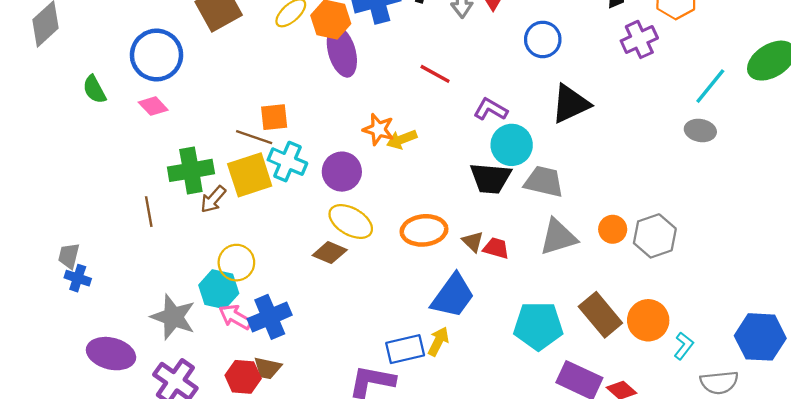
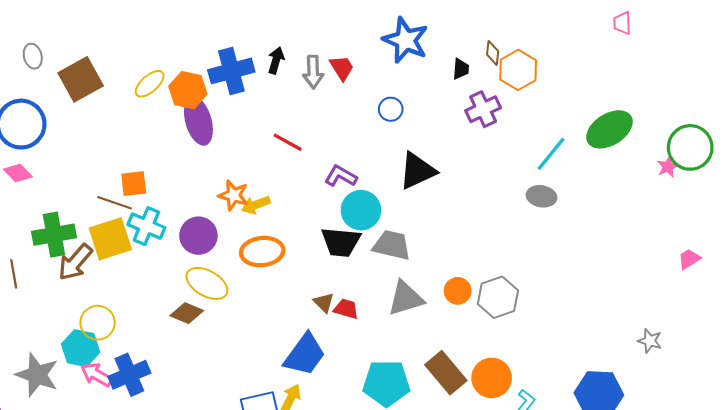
blue circle: (543, 39) -> (391, 109), size x0.7
brown arrow: (213, 199) -> (75, 262), size x1.4
orange ellipse: (424, 230) -> (262, 252), moved

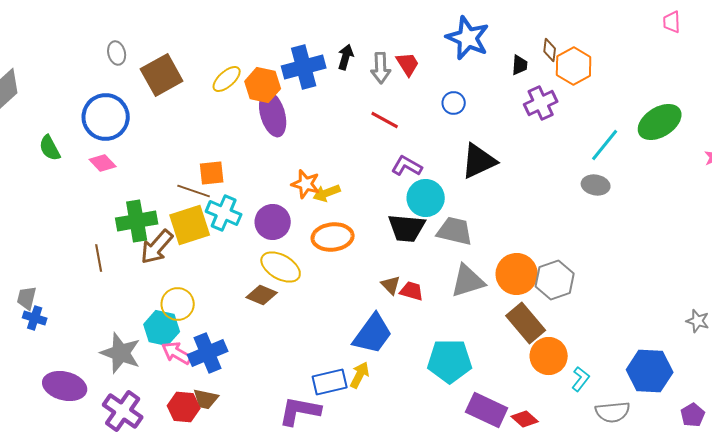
red line: (288, 142) -> (385, 120), moved
orange circle: (458, 291) -> (517, 274), size x1.6
brown rectangle: (446, 373) -> (526, 323), moved

